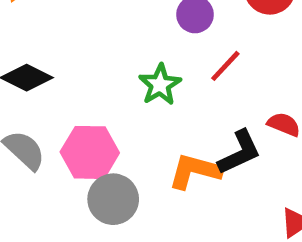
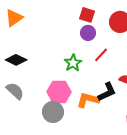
pink hexagon: (90, 152) -> (59, 92), moved

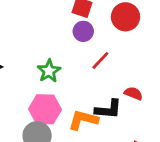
green star: (73, 63) -> (49, 71), moved
black L-shape: (107, 92) -> (108, 109), turned 30

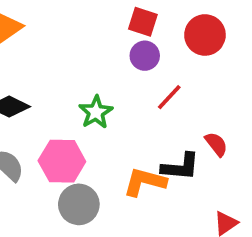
red semicircle: (133, 93) -> (216, 144), turned 30
pink hexagon: (45, 109) -> (62, 161), moved

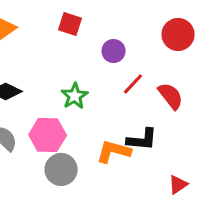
red square: (143, 22) -> (70, 24), moved
red circle: (205, 35) -> (178, 34), moved
red semicircle: (216, 144) -> (171, 96), moved, size x1.4

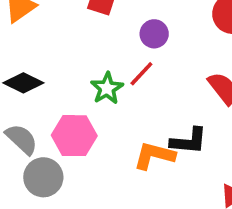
red line: (133, 84) -> (141, 74), moved
gray circle: (61, 169) -> (43, 177), moved

